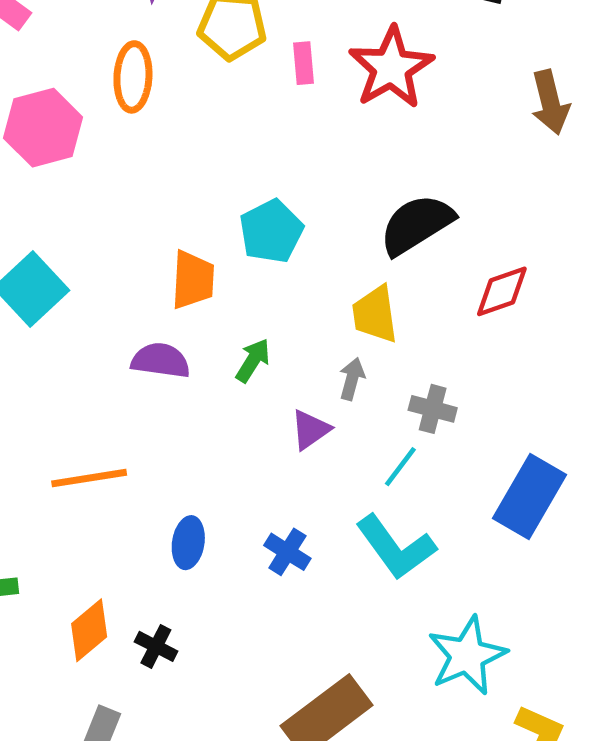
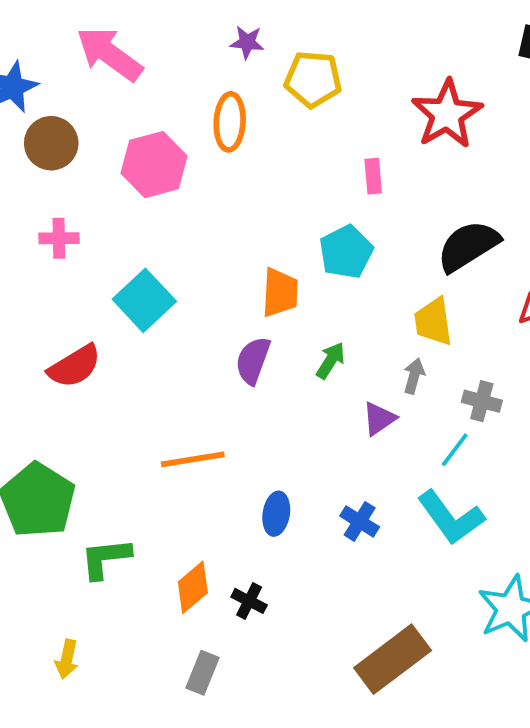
pink rectangle: (304, 63) -> (373, 176), moved
purple semicircle: (161, 360) -> (253, 360), turned -78

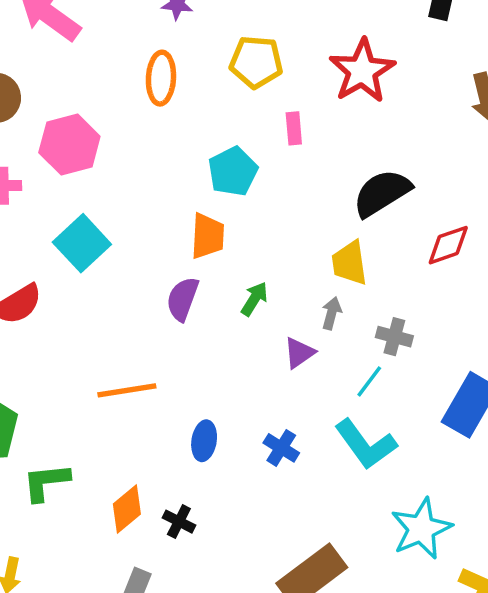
yellow pentagon: (313, 79) -> (256, 62), moved
pink hexagon: (154, 165) -> (69, 144), moved
cyan pentagon: (346, 252) -> (233, 171), moved

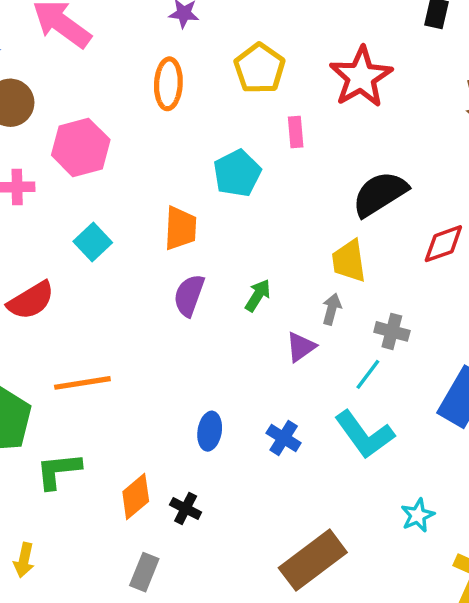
yellow pentagon: (256, 62) -> (259, 68), turned 30
orange trapezoid: (208, 236) -> (180, 228), moved
cyan square: (82, 243) -> (93, 242), size x0.7
orange line: (127, 390) -> (82, 383), moved
cyan star: (421, 529) -> (418, 515), size x0.6

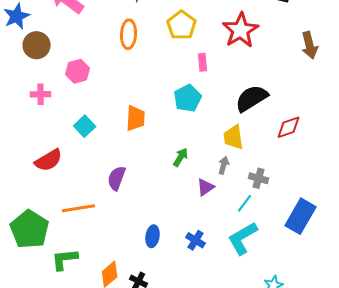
pink hexagon: (81, 147) -> (78, 71), size x0.7
cyan pentagon: (237, 173) -> (188, 98), moved
purple semicircle: (189, 295) -> (117, 178), moved
cyan L-shape: (364, 435) -> (243, 238), turned 96

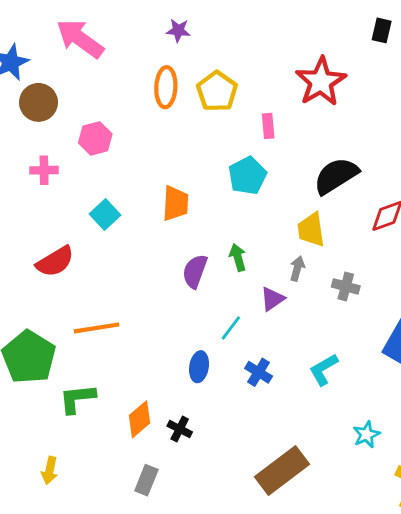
yellow pentagon: (182, 25) -> (217, 91), moved
green arrow: (181, 157) -> (238, 257), turned -48
purple semicircle: (117, 178) -> (195, 271), moved
cyan line: (245, 203) -> (231, 328), moved
cyan L-shape: (243, 238) -> (324, 369), size x0.7

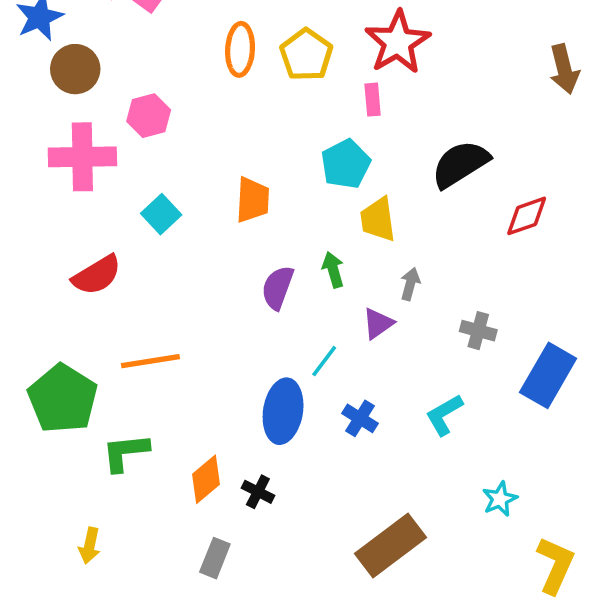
red star: (321, 82) -> (398, 42), moved
pink cross: (44, 170) -> (82, 157), size x1.8
yellow trapezoid: (311, 230) -> (378, 220), moved
gray cross: (346, 286) -> (478, 331), moved
blue ellipse: (199, 367) -> (283, 411), size x1.6

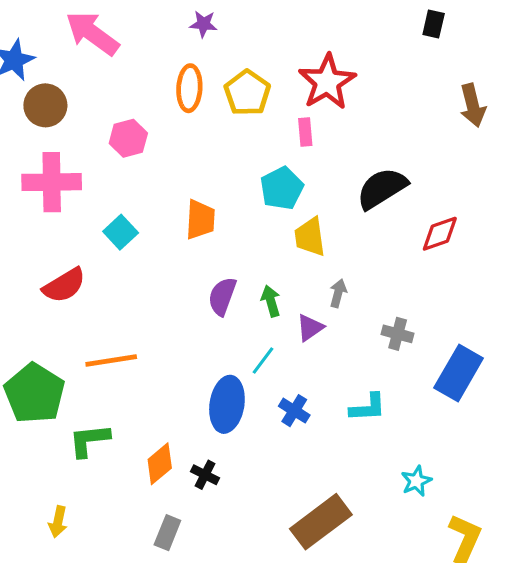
pink hexagon: (149, 116) -> (128, 138), moved
green arrow: (333, 270) -> (271, 301), moved
cyan L-shape: (444, 415) -> (368, 407), turned -153

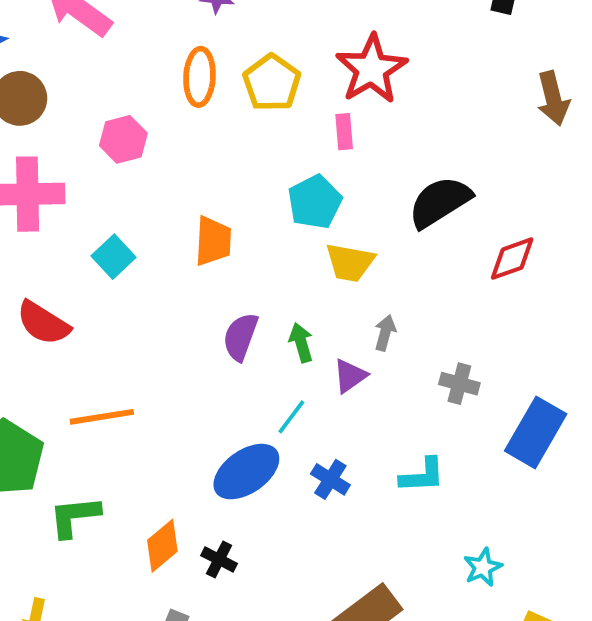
yellow trapezoid: (310, 237) -> (350, 262), turned -72
red semicircle: (64, 285) -> (43, 323), turned 63
blue ellipse: (227, 404) -> (246, 472), turned 46

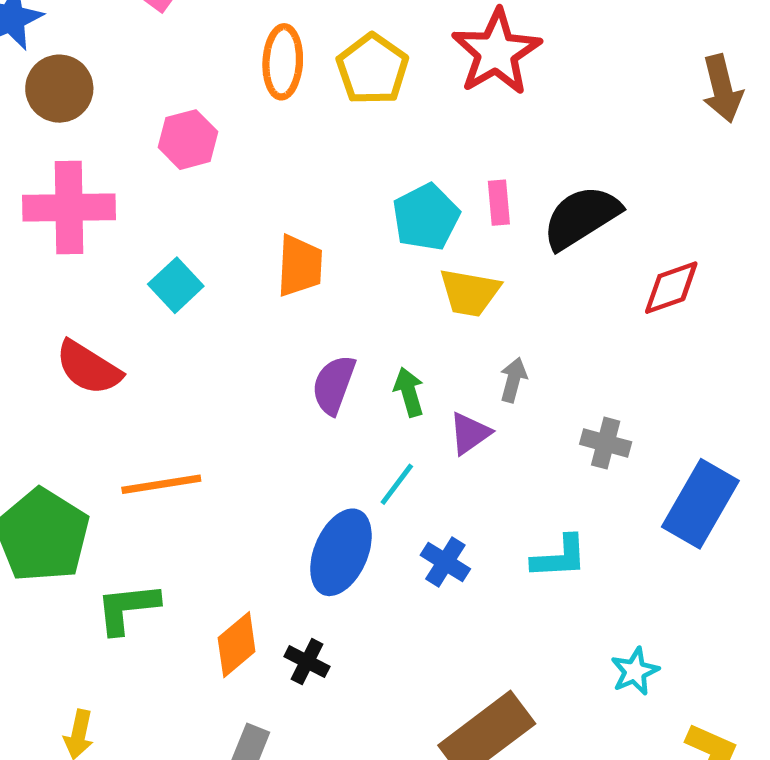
pink rectangle: (344, 132) -> (499, 203), moved
blue ellipse: (246, 472) -> (341, 552), turned -32

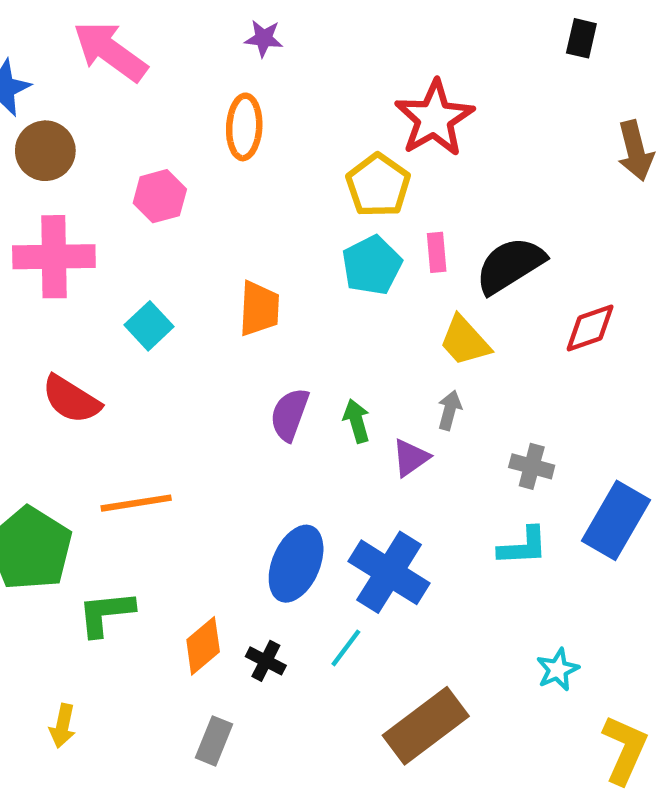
yellow pentagon: (373, 69) -> (378, 185), moved
yellow trapezoid: (470, 292) -> (465, 341), moved, turned 38
cyan line: (397, 484) -> (346, 648), moved
cyan L-shape: (560, 557) -> (523, 546), moved
blue cross: (445, 562) -> (389, 572), size x1.8

